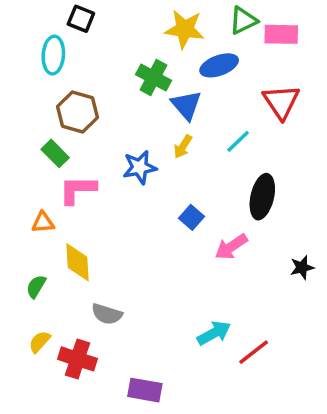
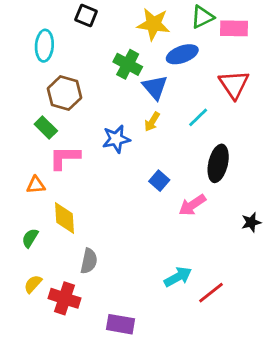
black square: (81, 19) -> (86, 15), moved
gray semicircle: (107, 314) -> (89, 261), turned -95

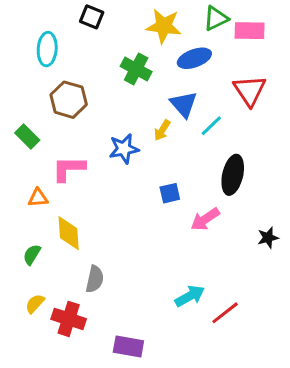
blue triangle: (155, 87) -> (184, 104), moved
green rectangle: (46, 127) -> (27, 136), moved
blue square: (159, 181) -> (170, 193), turned 36

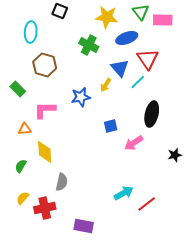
green triangle: (216, 18) -> (141, 12), turned -42
red triangle: (250, 90) -> (148, 59), moved
red cross: (69, 319) -> (45, 208), turned -30

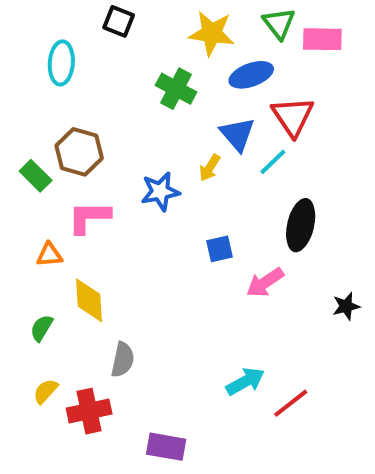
brown hexagon: (45, 65) -> (79, 152), moved

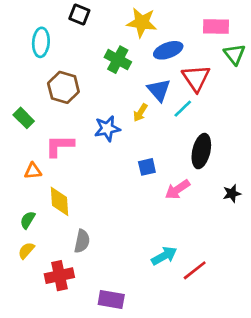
green triangle: (279, 23) -> (234, 54), moved
brown hexagon: (79, 152) -> (63, 87), moved
black star: (346, 306) -> (232, 193), moved
yellow semicircle: (45, 391) -> (26, 250), moved

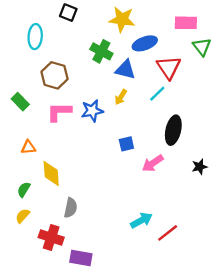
blue triangle: (159, 90) -> (125, 70), moved, turned -35
pink L-shape: (59, 146) -> (59, 112), moved
red cross: (59, 276) -> (51, 237), turned 30
purple rectangle: (111, 300) -> (81, 258), moved

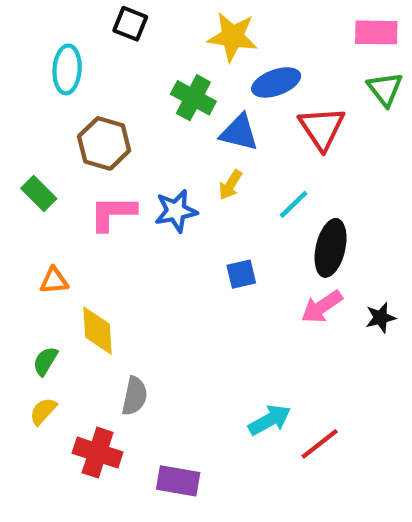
pink rectangle: (186, 23) -> (376, 32), moved
cyan line: (157, 94) -> (294, 204), moved
pink arrow: (153, 163) -> (322, 307), moved
purple rectangle: (81, 258) -> (178, 481), moved

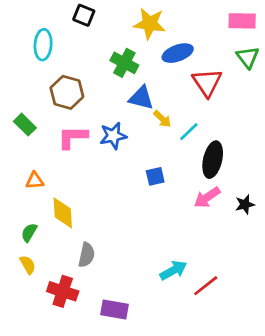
blue triangle: (239, 133) -> (141, 98), moved
yellow arrow: (230, 185) -> (162, 119), moved, turned -78
yellow semicircle: (43, 411) -> (28, 265), turned 108

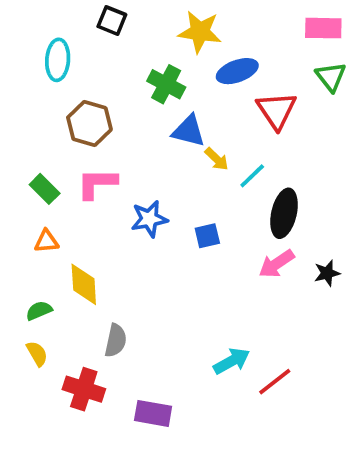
green rectangle: (25, 125) -> (45, 189), moved
blue star: (113, 136) -> (149, 219), moved
green semicircle: (29, 232) -> (39, 311), turned 36

